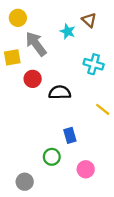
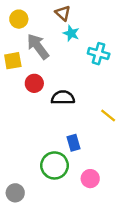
brown triangle: (89, 20) -> (63, 13), moved
cyan cross: (94, 64) -> (99, 54), moved
green circle: (52, 157) -> (55, 165), size x1.5
gray circle: (25, 182) -> (15, 193), moved

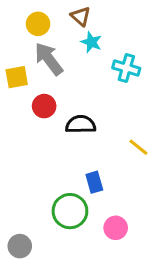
yellow circle: (19, 19) -> (38, 24), moved

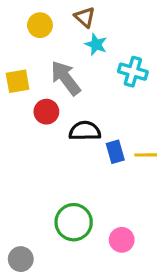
gray arrow: (49, 59) -> (66, 78), moved
yellow line: (138, 147) -> (146, 155), turned -40
blue rectangle: (94, 182) -> (115, 152), moved

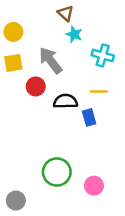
yellow circle: (40, 25) -> (13, 32), moved
yellow line: (146, 155) -> (99, 91), moved

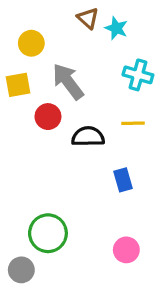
yellow circle: (13, 32) -> (31, 43), moved
cyan star: (74, 34) -> (116, 28), moved
blue rectangle: (89, 117) -> (123, 180), moved
green circle: (57, 172) -> (48, 233), moved

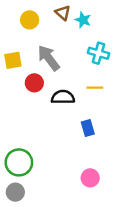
yellow circle: (31, 43) -> (30, 20), moved
green circle: (48, 233) -> (19, 162), moved

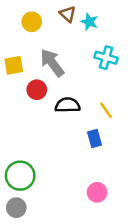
yellow line: (95, 88) -> (106, 110), moved, turned 56

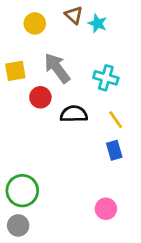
cyan cross: (106, 58) -> (106, 78), moved
blue rectangle: (94, 138) -> (114, 150), moved

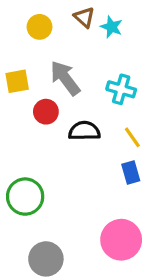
green circle: (22, 191) -> (25, 197), moved
pink circle: (106, 209) -> (121, 240), size x1.6
gray circle: (18, 225) -> (46, 259), moved, size x1.4

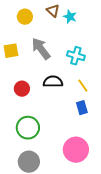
red circle: (46, 112) -> (22, 89), moved
green circle: (25, 197) -> (28, 128), moved

